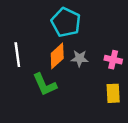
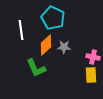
white line: (17, 55) -> (21, 30), moved
pink cross: (113, 60) -> (93, 57), moved

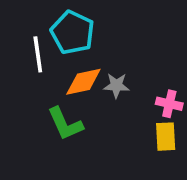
cyan pentagon: (53, 18) -> (72, 32), moved
orange diamond: (46, 45) -> (83, 82), turned 30

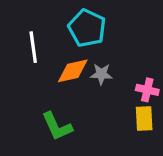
cyan pentagon: (72, 32) -> (87, 28), moved
green L-shape: (65, 124) -> (57, 126), moved

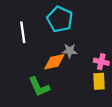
orange diamond: (73, 71) -> (54, 62), moved

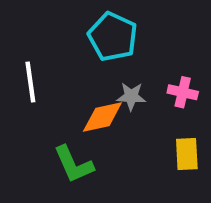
white line: (23, 32) -> (30, 82), moved
pink cross: (101, 62) -> (183, 92), moved

